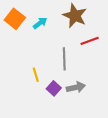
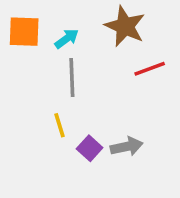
orange square: (15, 19) -> (24, 32), turned -36
gray line: (64, 59) -> (72, 78), moved

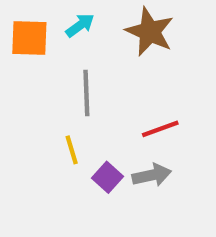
cyan arrow: (67, 39) -> (80, 25), moved
red line: (150, 69) -> (160, 129), moved

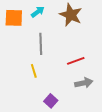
gray arrow: (152, 175) -> (84, 83), moved
purple square: (107, 177) -> (51, 101), moved

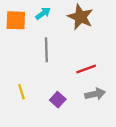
yellow line: (34, 71) -> (21, 92), moved
purple square: (51, 101) -> (58, 100), moved

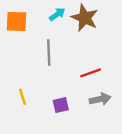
cyan arrow: (43, 13) -> (57, 14), moved
purple square: (58, 100) -> (61, 105), turned 35

